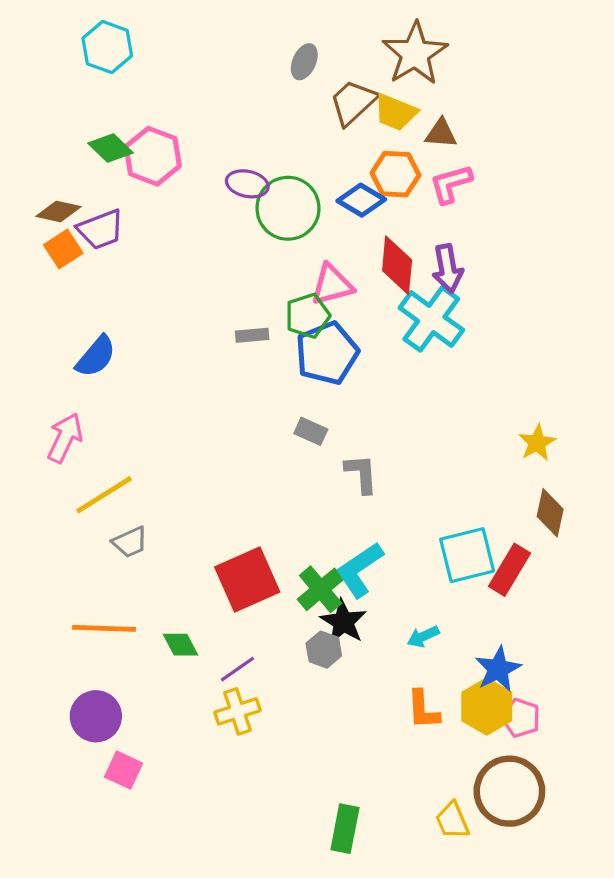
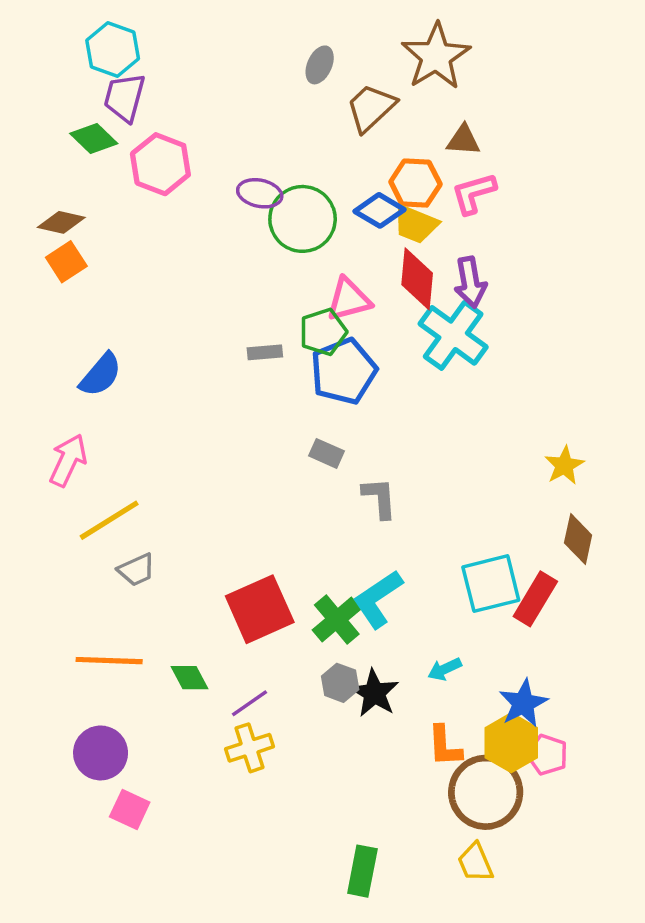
yellow trapezoid: (395, 112) -> (415, 224), moved
green diamond: (110, 148) -> (94, 139), moved
purple trapezoid: (101, 229) -> (125, 97), moved, turned 126
black star: (343, 622) -> (374, 693), moved
brown circle: (509, 791) -> (486, 792), moved

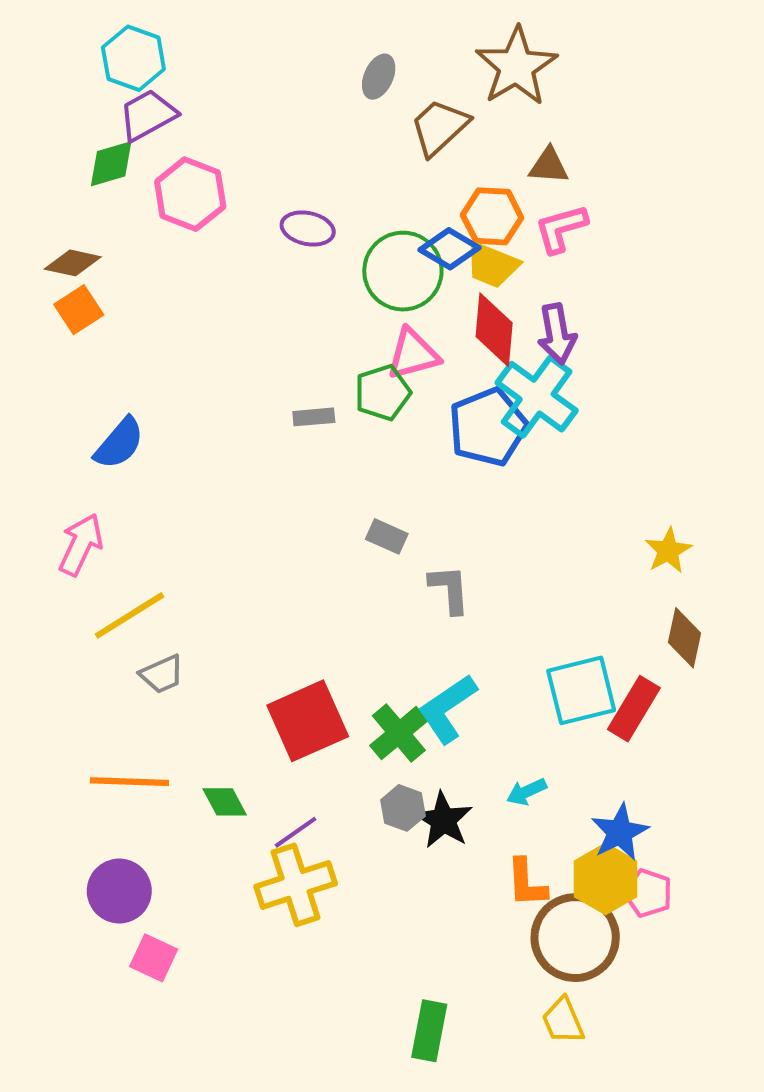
purple trapezoid: (125, 97) -> (148, 115), turned 46
green diamond: (94, 139) -> (111, 164), turned -60
green circle: (303, 219) -> (403, 271), moved
blue pentagon: (344, 371) -> (488, 427), moved
yellow cross: (249, 748) -> (296, 885), size x1.4

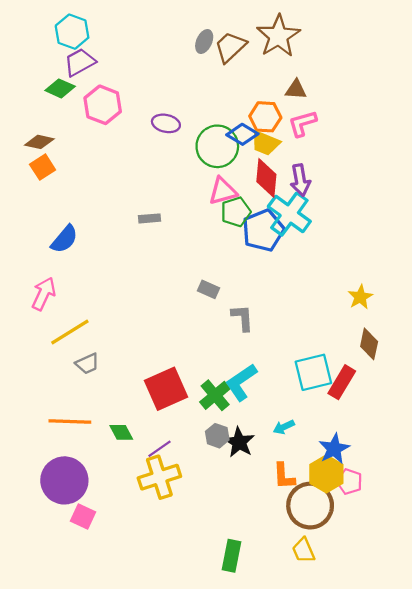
brown trapezoid: (439, 127) -> (230, 47), moved
green diamond: (111, 164) -> (60, 88), turned 40
green pentagon: (383, 393) -> (236, 212), moved
gray rectangle: (314, 417) -> (150, 218), moved
purple circle: (119, 891) -> (64, 480), size x1.4

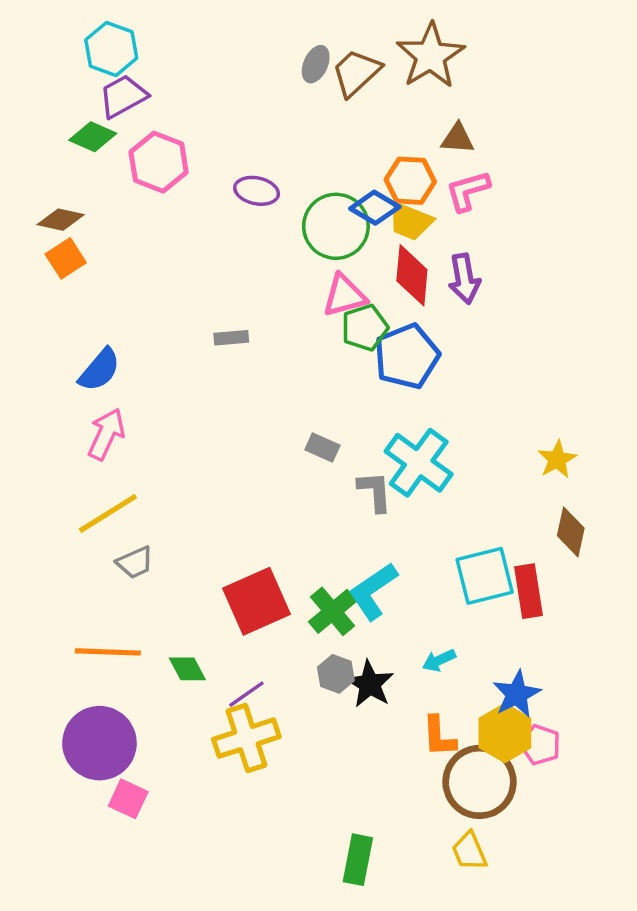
cyan cross: (289, 214) -> (419, 463), moved
pink arrow: (44, 294) -> (106, 434), moved
red rectangle: (342, 382) -> (528, 591), turned -40

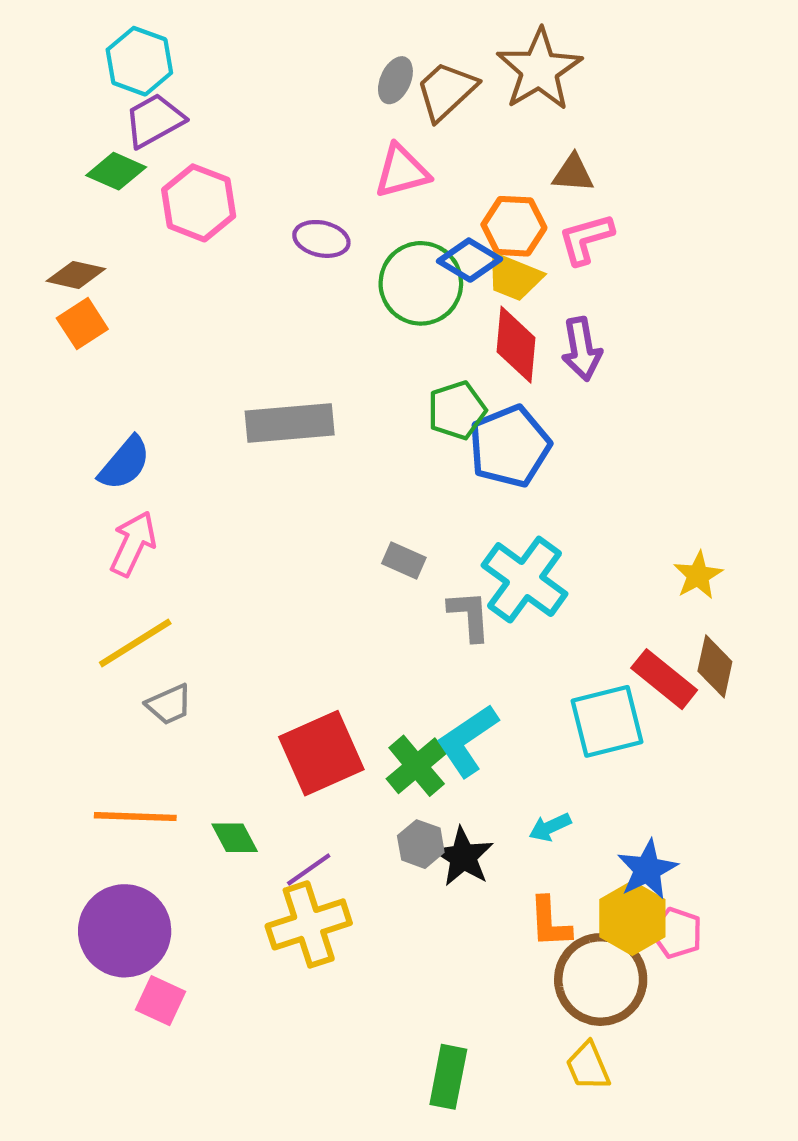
pink triangle: (344, 296) -> (402, 171), moved
gray rectangle: (231, 338) -> (290, 423), size x2.0
red rectangle: (528, 591) -> (664, 679), moved, turned -42

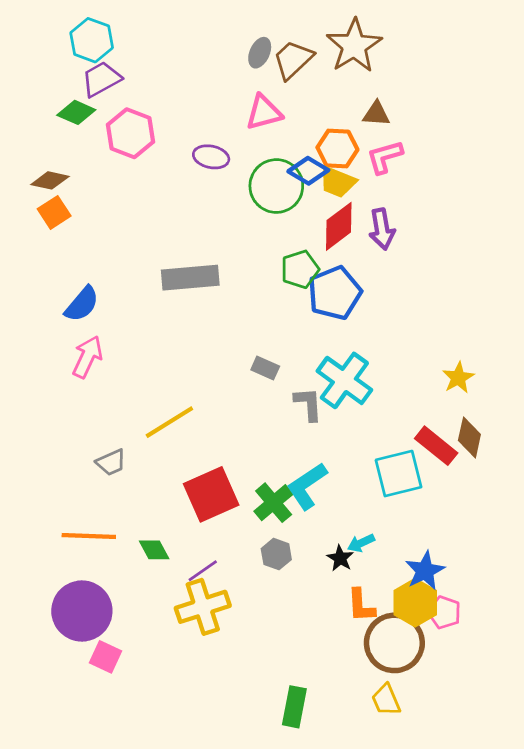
red diamond: (516, 345) -> (339, 226), turned 48
yellow line: (135, 643) -> (169, 422), moved
black star: (463, 857) -> (340, 558), moved, size x0.7

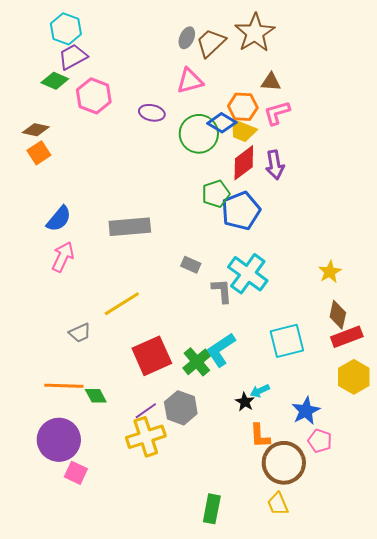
gray rectangle: (190, 278) -> (130, 227), moved
red rectangle: (436, 446) -> (347, 337), moved, turned -60
green diamond: (154, 550) -> (96, 396), moved
gray hexagon: (276, 554) -> (181, 408), moved, size x1.5
yellow hexagon: (415, 603) -> (354, 377), moved

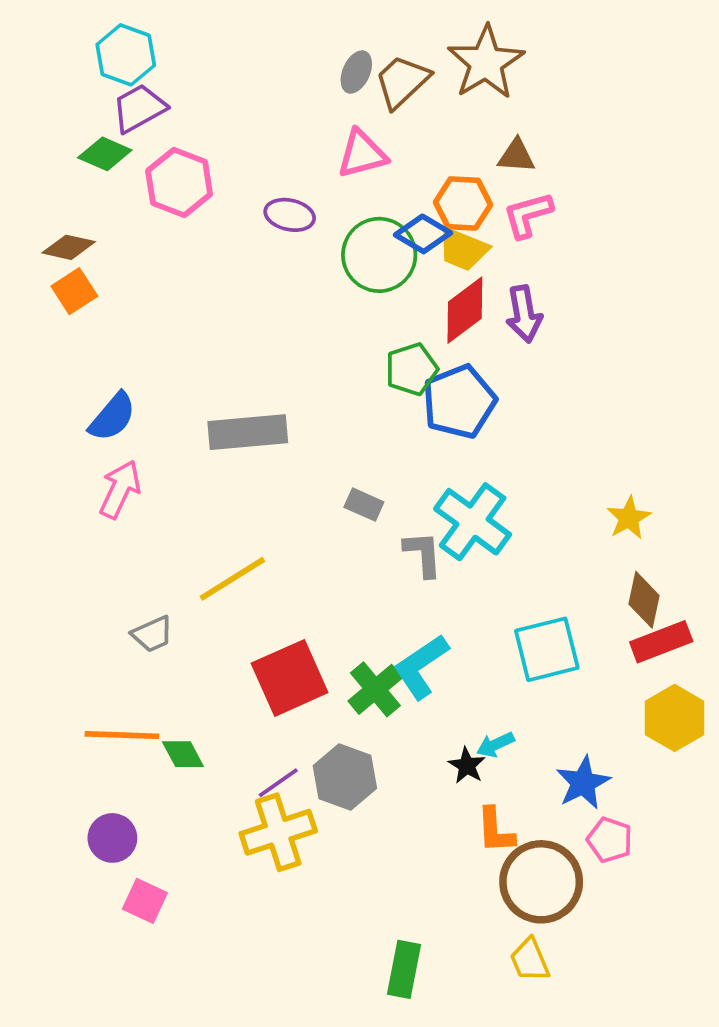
purple circle: (59, 440) -> (112, 838), size x0.6

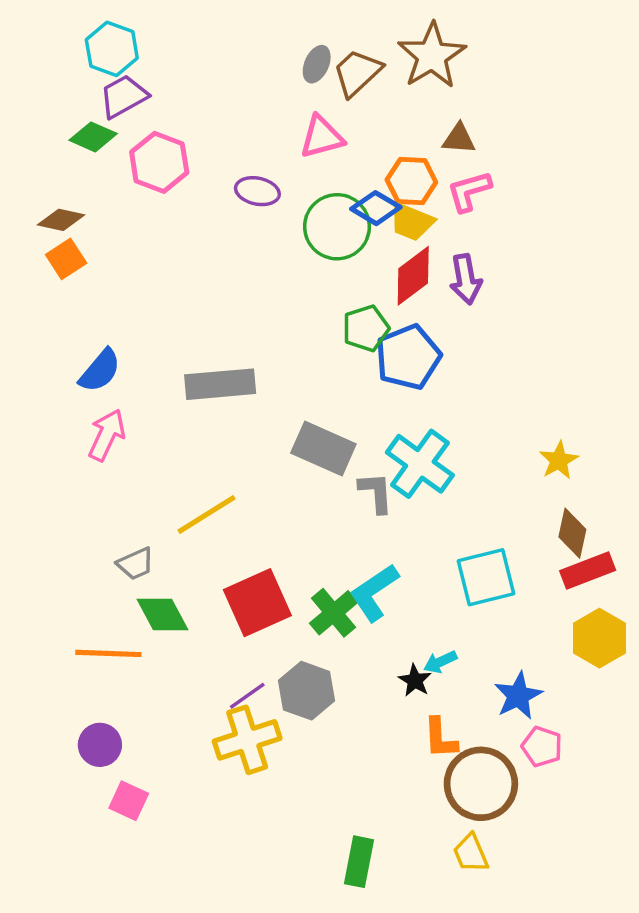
gray rectangle: (364, 505) -> (323, 449), size x1.8
green diamond: (183, 754) -> (163, 614), moved, size x1.4

